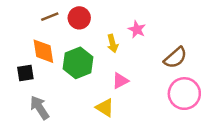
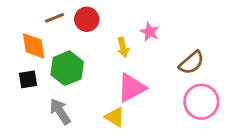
orange diamond: (43, 51) -> (34, 46), moved
green hexagon: (78, 63) -> (67, 68), moved
pink triangle: (120, 81) -> (131, 88), size x1.6
gray arrow: (39, 108) -> (60, 112), moved

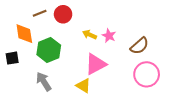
pink star: (150, 32) -> (109, 36), moved
yellow arrow: (123, 47) -> (90, 35), turned 128
black square: (28, 79) -> (12, 58), moved

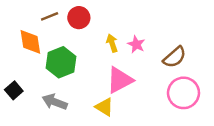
yellow arrow: (90, 35) -> (112, 43), turned 48
black square: (12, 58) -> (14, 90), moved, turned -32
gray arrow: (44, 81) -> (55, 102), turned -36

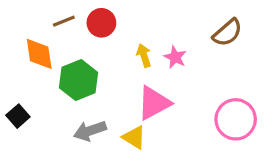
brown semicircle: (175, 57) -> (227, 33), moved
gray arrow: (55, 102) -> (90, 131), moved, turned -40

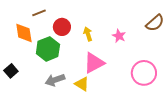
red circle: (101, 23) -> (62, 27), moved
brown semicircle: (227, 33) -> (155, 23), moved
pink star: (175, 57) -> (119, 36), moved

